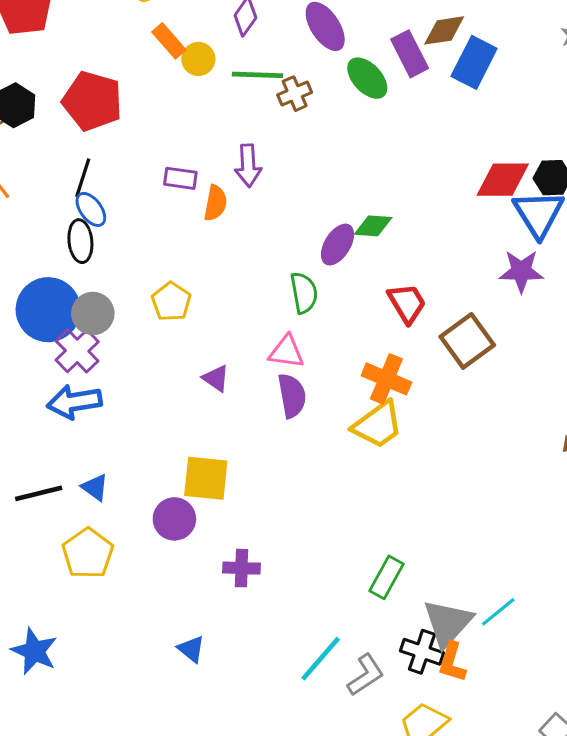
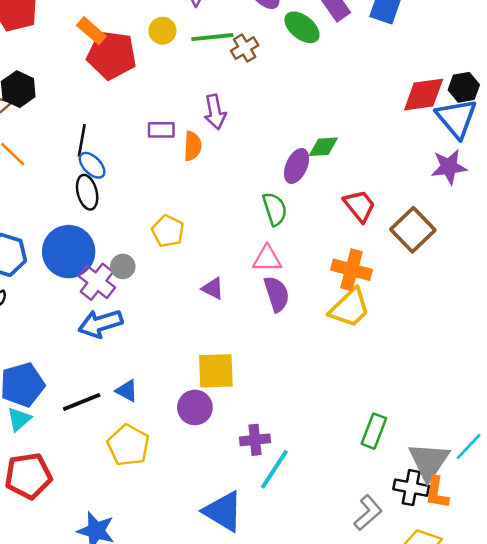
orange rectangle: (169, 41) -> (91, 31), moved
red pentagon: (92, 101) -> (112, 55), moved
gray circle: (93, 313) -> (123, 266), moved, size x0.7
blue triangle: (191, 649) -> (223, 511), size x1.8
cyan line: (321, 659) -> (274, 469), moved

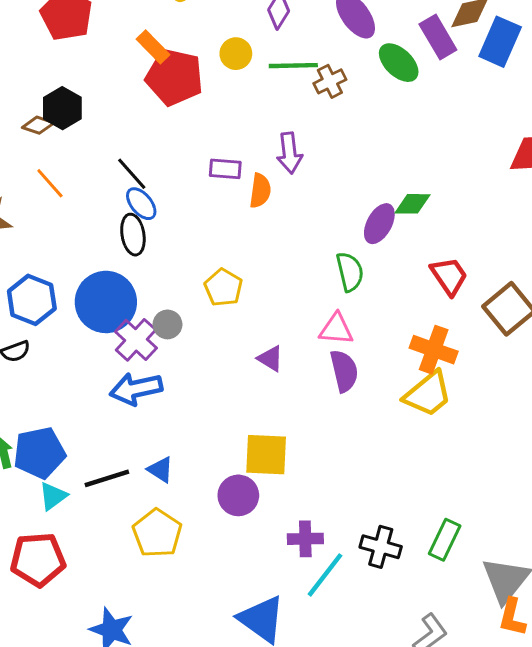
black line: (82, 140) -> (132, 174), turned -56
cyan triangle: (19, 419) -> (53, 496), moved
black cross: (411, 488) -> (381, 547), moved

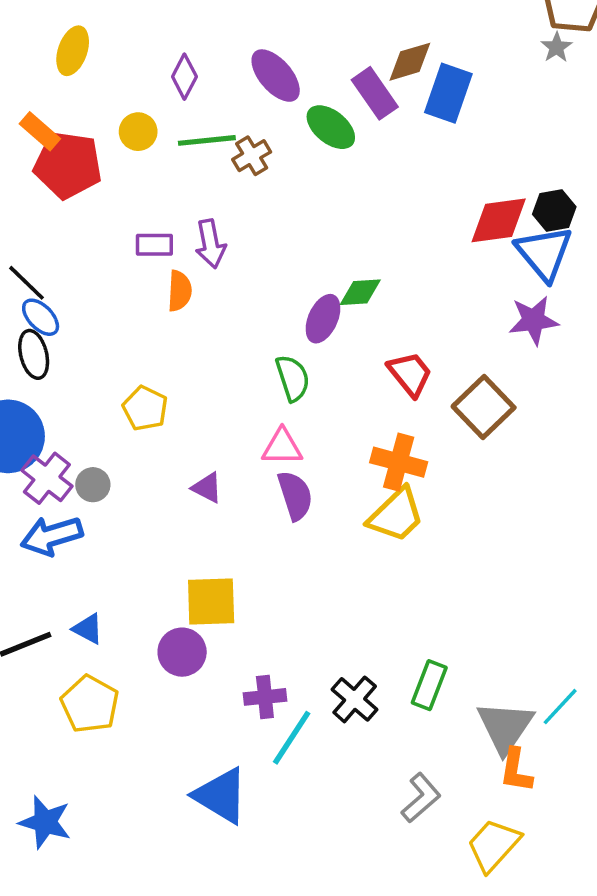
purple rectangle: (225, 169) -> (154, 245), moved
gray circle: (167, 324) -> (93, 485), moved
black cross: (381, 547) -> (355, 699), turned 30

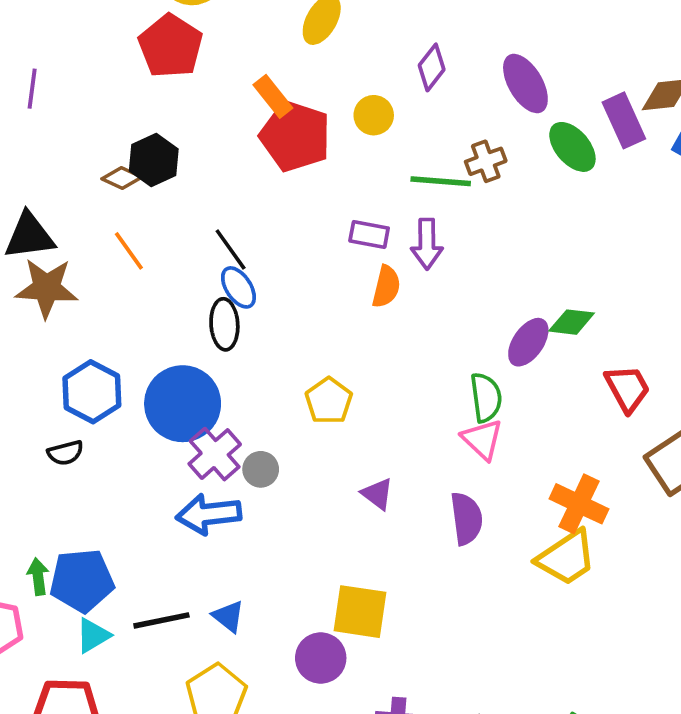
green line: (207, 140) -> (441, 181), moved
red trapezoid: (410, 374) -> (627, 388), moved
pink triangle: (282, 447) -> (482, 439), moved, turned 33

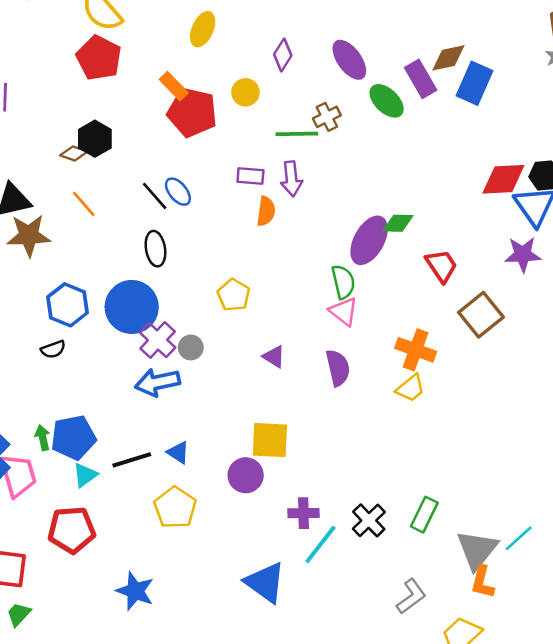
blue ellipse: (238, 287) -> (178, 192), moved
purple ellipse: (528, 342) -> (369, 240), size x1.4
yellow trapezoid: (566, 558) -> (410, 388), size x0.7

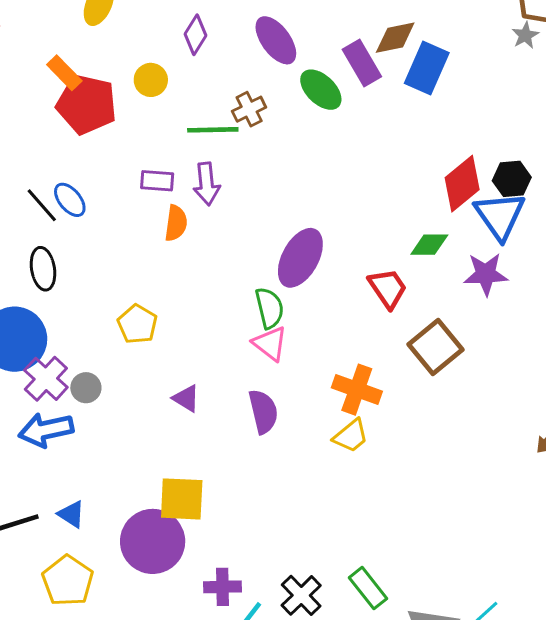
red diamond: (503, 179) -> (462, 184), turned -36
green diamond: (398, 223) -> (429, 245), moved
purple circle: (246, 475) -> (153, 541), size x1.5
green rectangle: (424, 515) -> (368, 588), turned -64

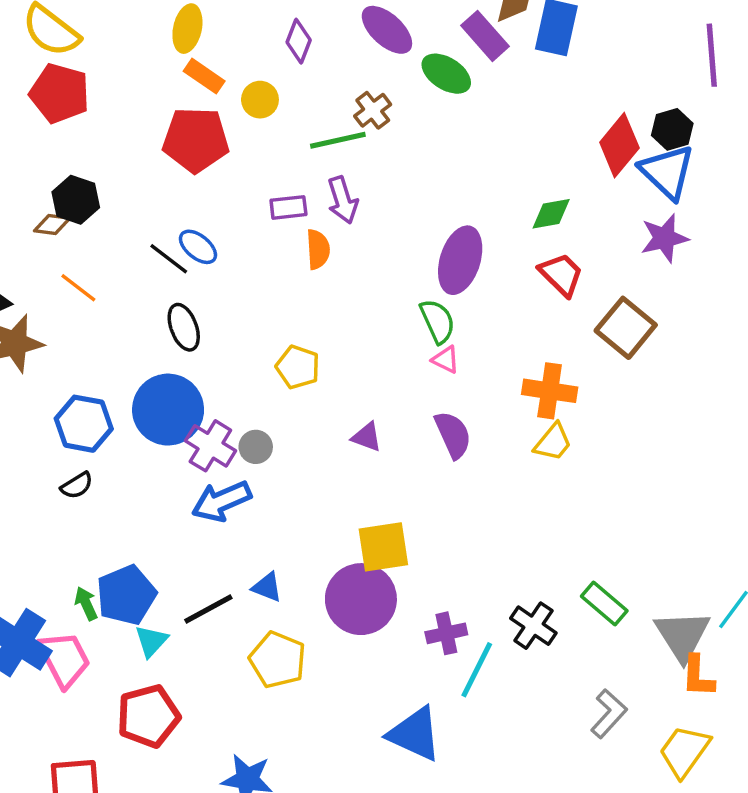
orange rectangle: (64, 73) -> (204, 76), moved
green diamond: (429, 245) -> (551, 214), moved
pink triangle: (270, 344) -> (446, 360), size x0.7

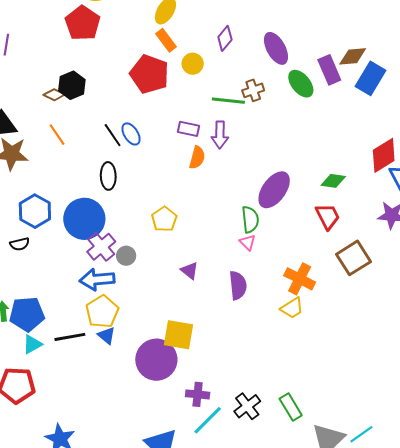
yellow pentagon: (277, 660) -> (102, 312), moved

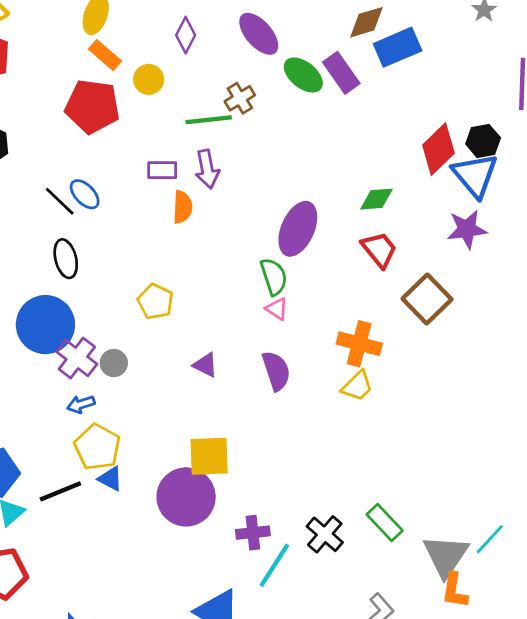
purple rectangle: (329, 70) -> (341, 73), moved
blue rectangle: (370, 78) -> (398, 47), turned 48
blue arrow: (97, 279) -> (81, 404), size x0.6

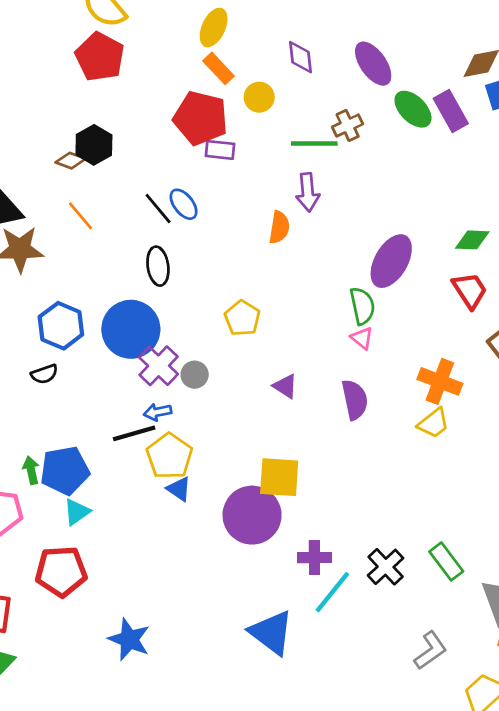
purple diamond: (186, 35) -> (300, 57), turned -40
purple rectangle: (162, 170) -> (220, 150), moved
black line: (60, 491) -> (134, 433), moved

